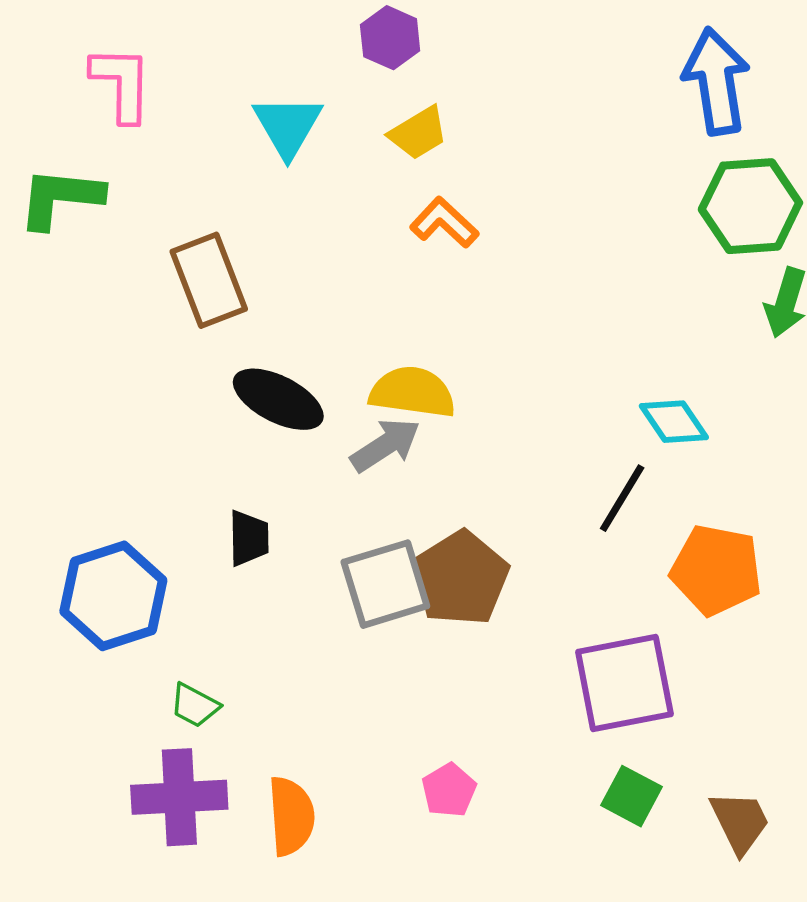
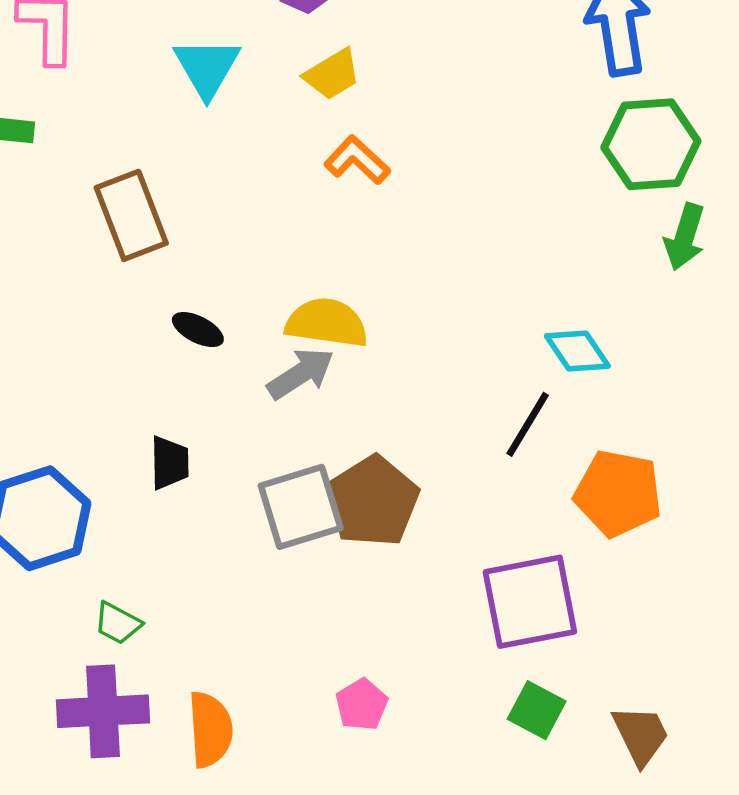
black ellipse: (278, 399) -> (198, 330), size x0.6

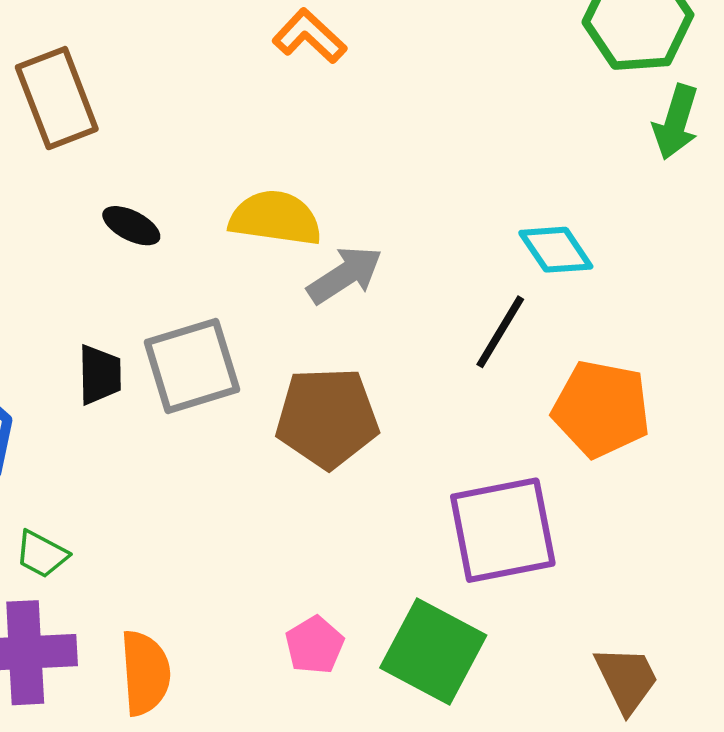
gray arrow: (301, 374) -> (345, 275), moved
brown pentagon: (373, 501) -> (327, 418), turned 30
gray square: (301, 507) -> (192, 366), moved
green square: (537, 710) -> (433, 651), moved, size x1.6

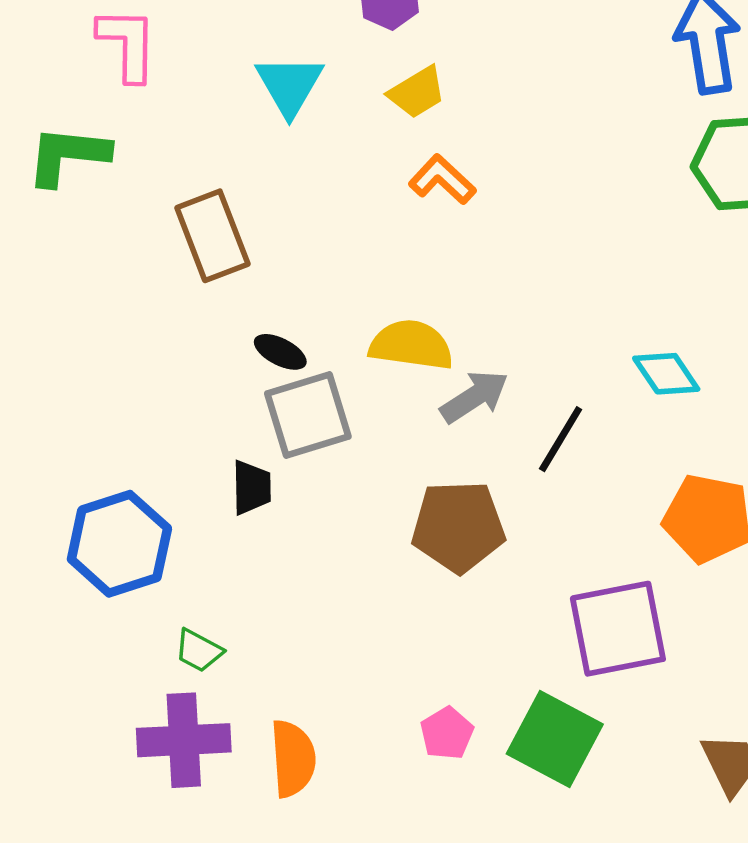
black line: (500, 332) -> (561, 439), moved
gray square: (192, 366) -> (308, 415), moved

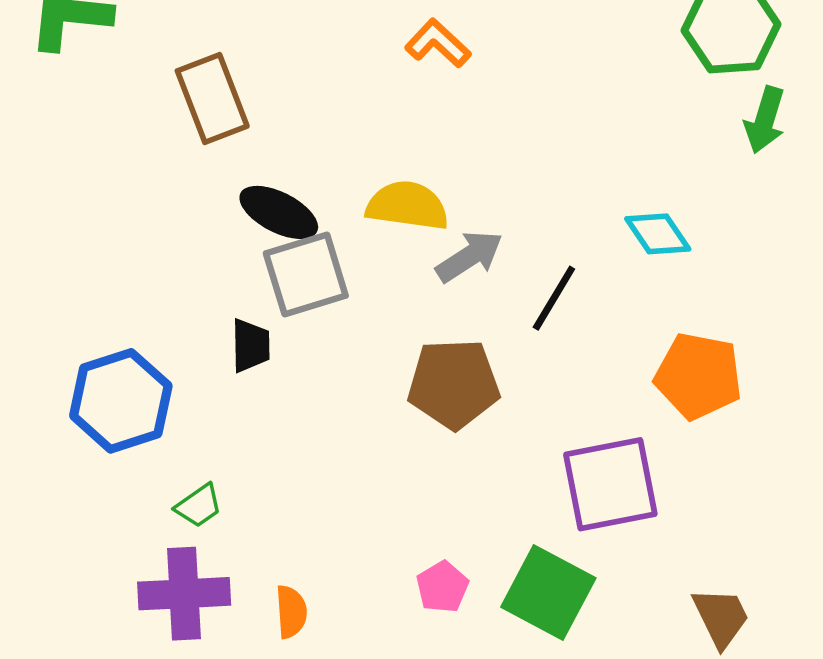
black ellipse: (280, 352) -> (279, 212), size x1.5
green trapezoid: (199, 651) -> (199, 506), turned -63
orange semicircle: (293, 759) -> (291, 612), size x0.7

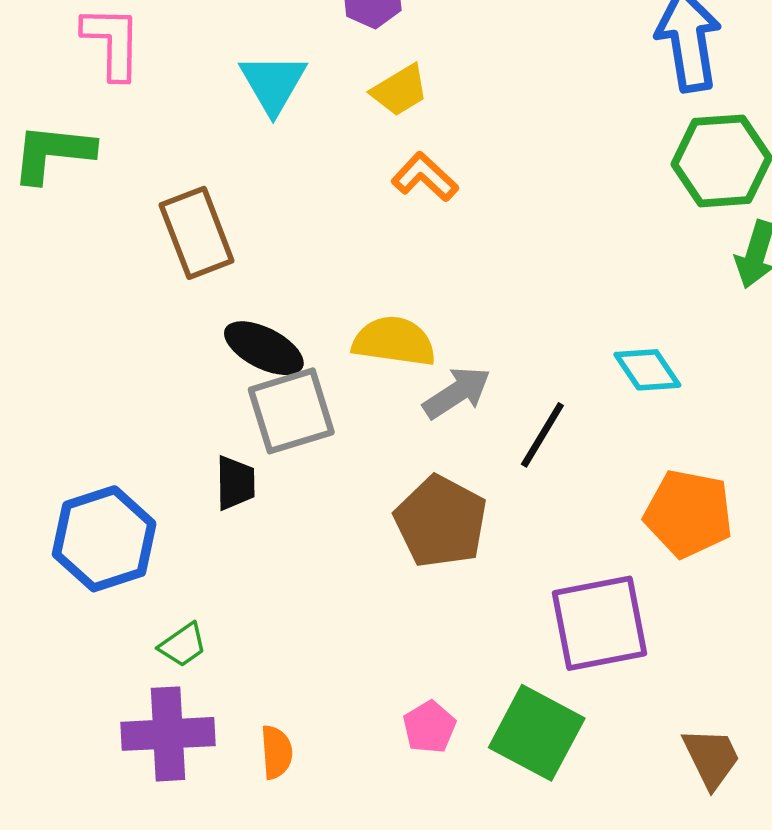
brown pentagon: (454, 384) -> (441, 522), turned 30

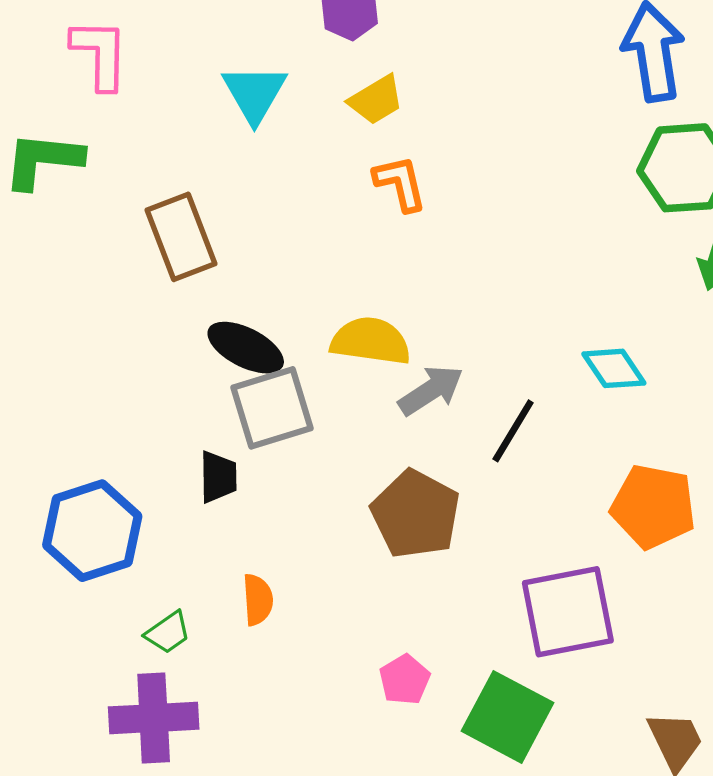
orange L-shape: (425, 177) -> (400, 183), turned 34
pink pentagon: (429, 727) -> (405, 680), moved
orange semicircle: (276, 752) -> (258, 600), moved

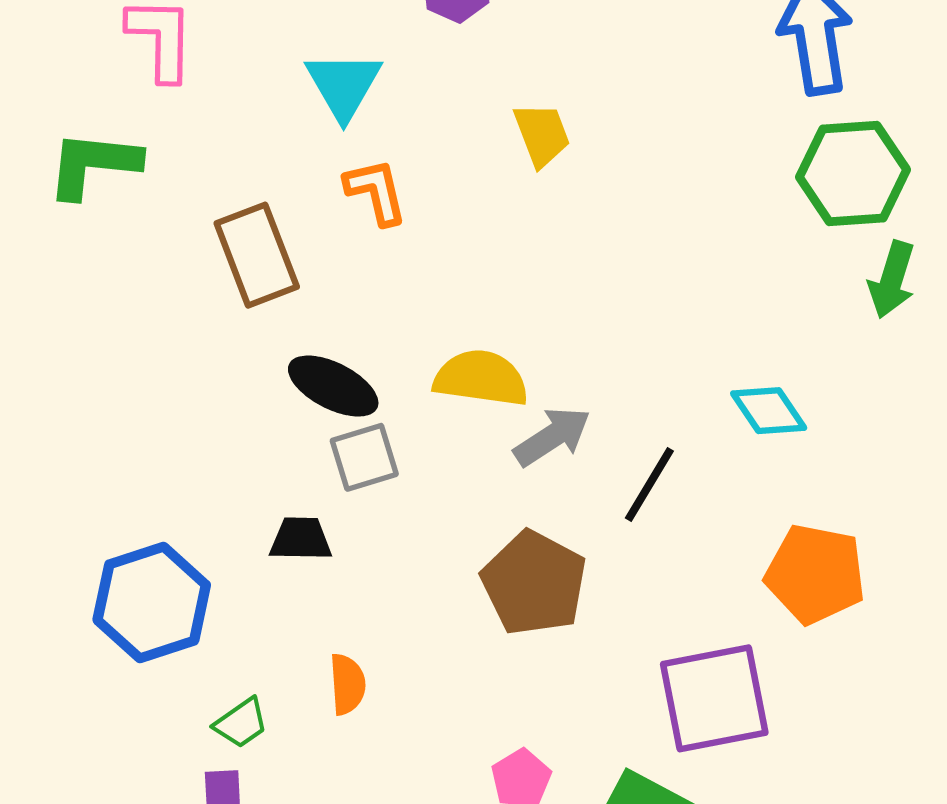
yellow trapezoid: (376, 100) -> (542, 135), moved, turned -80
orange L-shape: (400, 183) -> (376, 192), moved
gray square: (272, 408) -> (364, 457), size x0.7
black trapezoid: (218, 477) -> (301, 539), turned -88

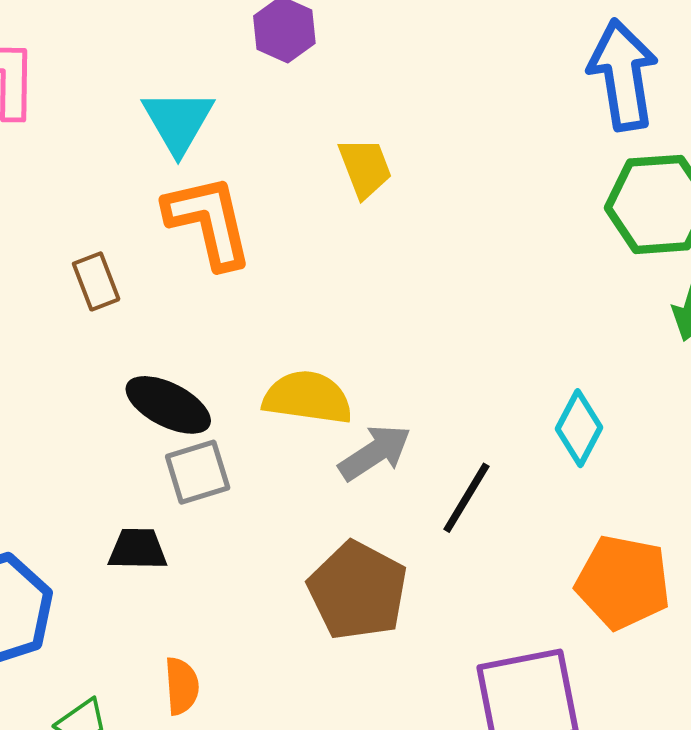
orange L-shape: (376, 192) -> (209, 222), size x1.5
brown rectangle: (257, 255) -> (96, 281), size x0.6
cyan diamond: (769, 411) -> (579, 428), turned 62

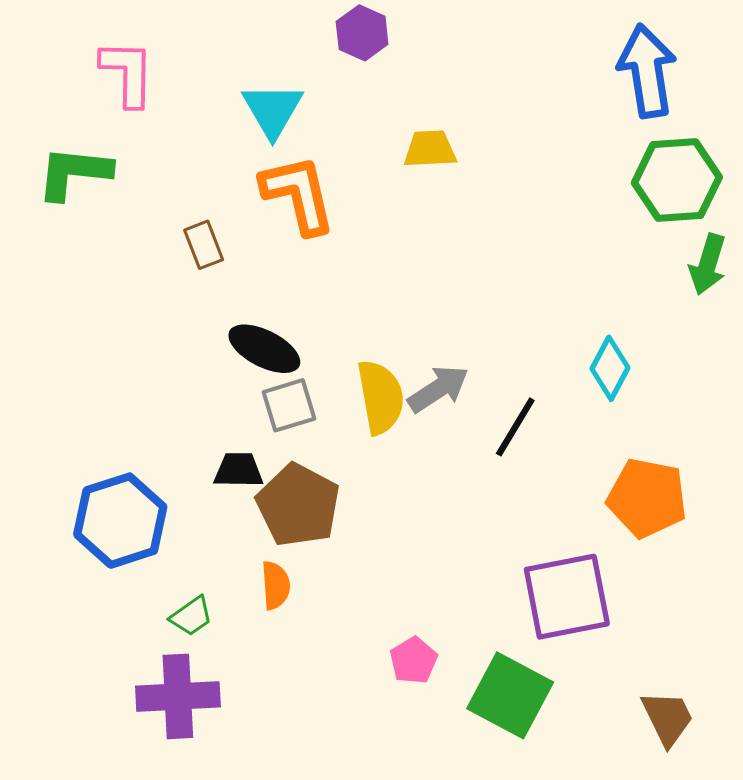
yellow trapezoid: (365, 168) -> (430, 149), turned -72
yellow semicircle: (308, 398) -> (381, 397), moved, turned 72
brown pentagon: (358, 591) -> (298, 505), moved

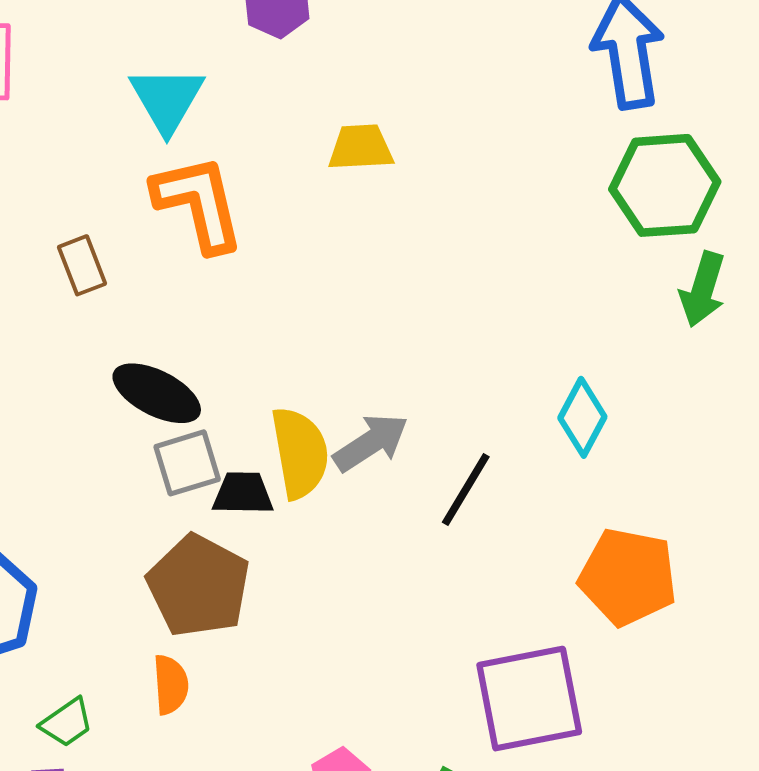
black trapezoid: (239, 470) -> (243, 493), moved

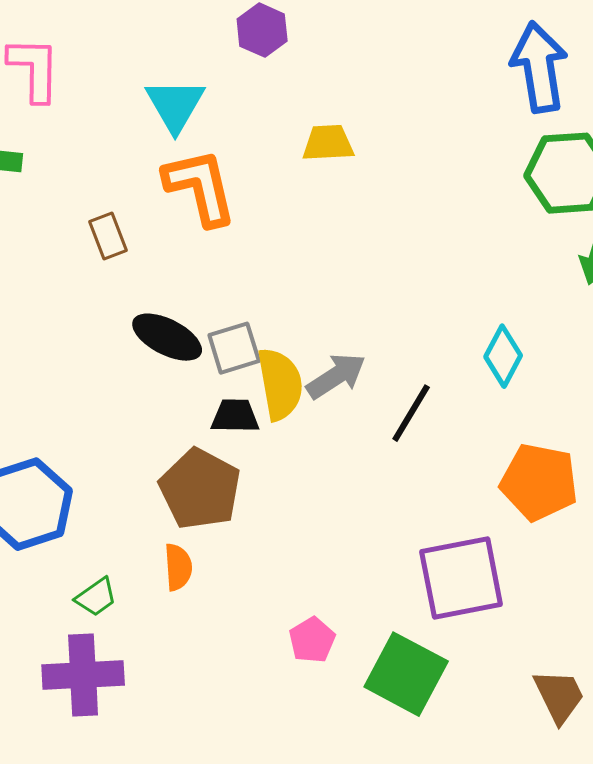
gray square: (187, 463) -> (234, 348), moved

